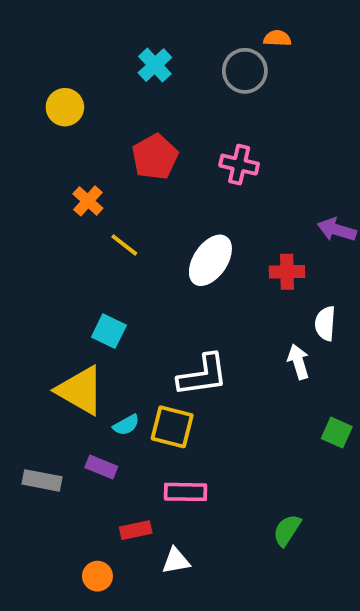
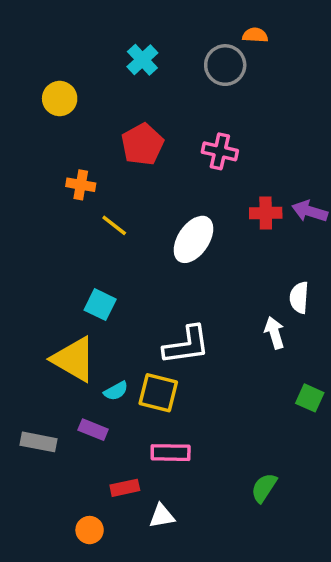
orange cross: (88, 201) -> (81, 185), turned -32
red cross: (287, 272) -> (266, 213), moved

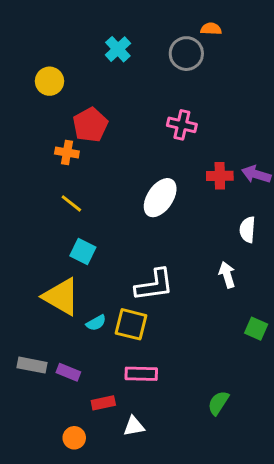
red pentagon: (142, 144) -> (90, 125), moved
yellow line: (114, 225) -> (71, 203), moved
white semicircle: (299, 298) -> (247, 230), moved
purple rectangle: (93, 430) -> (68, 372), moved

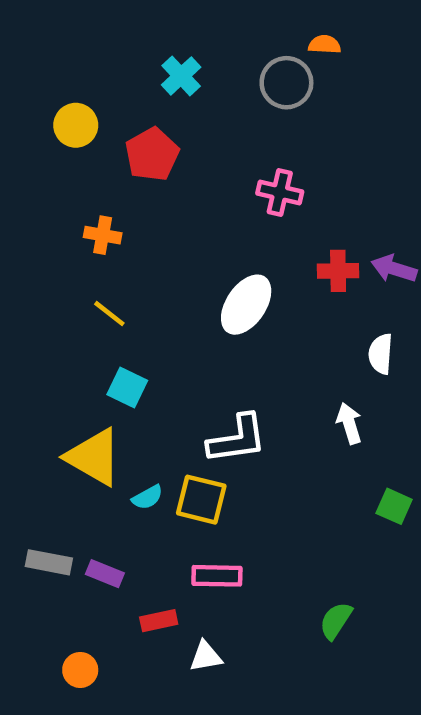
red pentagon: (90, 125) -> (152, 154), moved
orange circle: (74, 438) -> (80, 670), moved

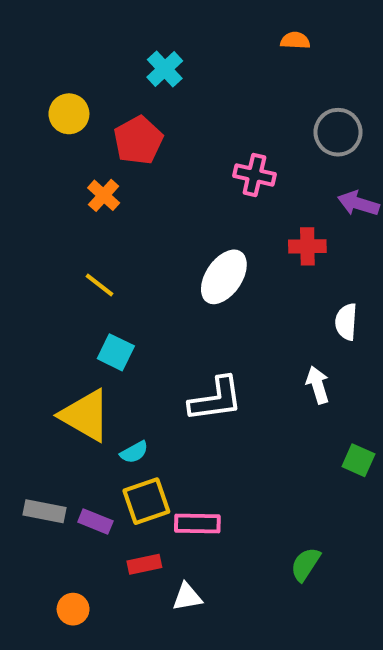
gray circle: (286, 83) -> (338, 132), moved
orange cross: (103, 235) -> (104, 195), moved, turned 32
purple arrow: (394, 269) -> (358, 203), moved
yellow square: (201, 500) -> (146, 501), moved, turned -33

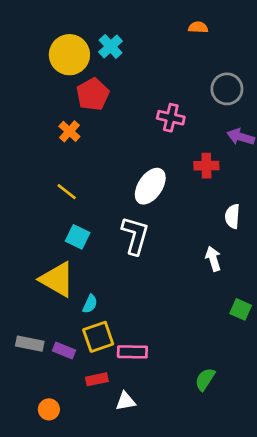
yellow circle: (69, 114) -> (69, 55), moved, size x1.5
white L-shape: (216, 399) -> (135, 235), moved, turned -66
cyan semicircle: (134, 452) -> (90, 304), turned -36

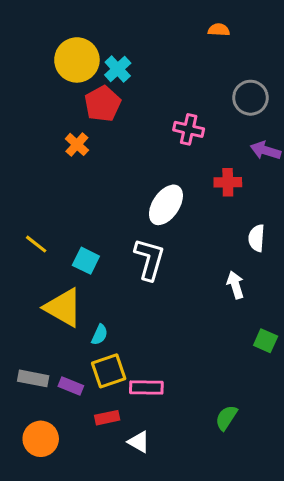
cyan cross: (111, 46) -> (118, 69), moved
yellow line: (67, 192) -> (36, 244), moved
white triangle: (126, 401) -> (139, 442), turned 40
orange circle: (49, 409) -> (41, 439), moved, size x1.5

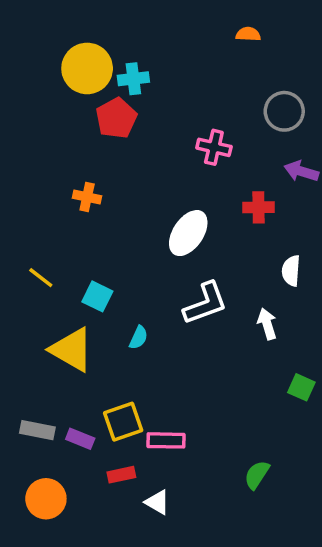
cyan cross: (118, 69) -> (133, 79), turned 36
orange cross: (77, 144) -> (87, 197), moved, turned -30
white L-shape: (149, 259) -> (205, 303), moved, turned 54
cyan semicircle: (100, 335) -> (139, 338), moved

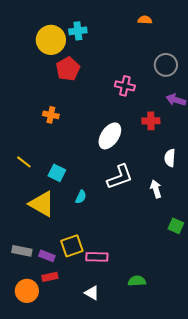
cyan cross: (133, 79) -> (78, 31), moved
red rectangle: (121, 475) -> (50, 277), moved
green semicircle: (257, 475) -> (137, 281), moved, turned 54

